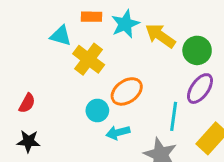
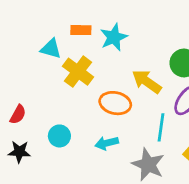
yellow arrow: (160, 36) -> (147, 82), moved
orange ellipse: (127, 91) -> (115, 103), turned 48
cyan circle: (97, 111) -> (59, 136), moved

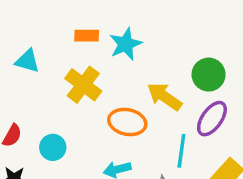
cyan triangle: (51, 49) -> (27, 61), moved
cyan circle: (59, 136) -> (53, 147), moved

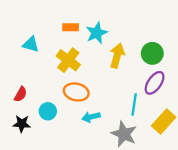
yellow arrow: (165, 97) -> (117, 56), moved, turned 70
orange ellipse: (127, 122) -> (76, 92), moved
cyan circle: (53, 147) -> (48, 111), moved

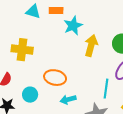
orange rectangle: (71, 27) -> (56, 11), moved
cyan triangle: (31, 44) -> (33, 12), moved
yellow cross: (68, 60) -> (22, 50), moved, turned -30

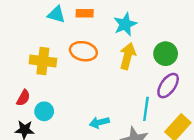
cyan star: (73, 26) -> (125, 24), moved
orange ellipse: (55, 78) -> (83, 51), moved
cyan circle: (30, 95) -> (44, 111), moved

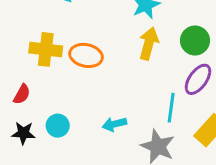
orange ellipse: (83, 51) -> (86, 55), moved
cyan circle: (44, 111) -> (58, 126), moved

